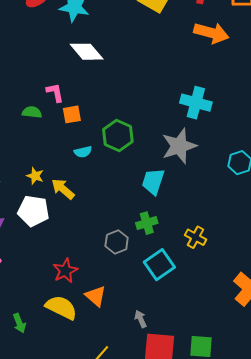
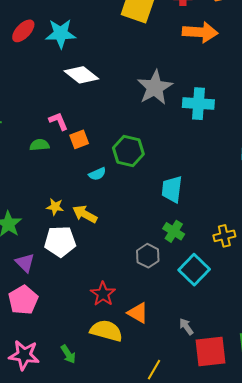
gray star: (179, 146) -> (155, 87), moved
green cross: (147, 223) -> (174, 231), turned -30
yellow cross: (196, 237) -> (224, 236), turned -30

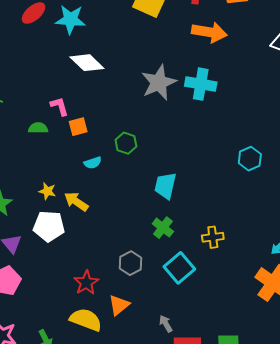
cyan cross: (198, 104) -> (201, 84), moved
green hexagon: (128, 151) -> (126, 143), size x0.7
gray hexagon: (148, 256) -> (130, 263), moved
orange triangle: (138, 313) -> (119, 305), turned 45

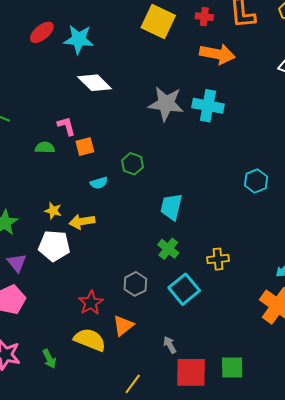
gray star: (159, 83) -> (166, 104), turned 30
yellow arrow: (76, 202) -> (82, 222), turned -45

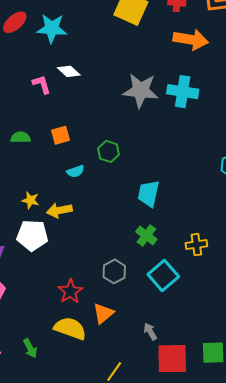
white diamond: (95, 83) -> (69, 71), size x0.7
pink L-shape: (66, 126) -> (42, 84), moved

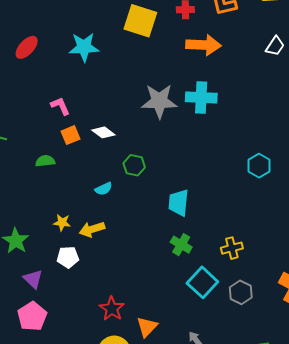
cyan star: (52, 28) -> (84, 47), moved
white diamond: (69, 71) -> (103, 132), moved
orange square: (61, 135) -> (71, 135), moved
white pentagon: (32, 235) -> (68, 257), size x0.7
gray hexagon: (114, 271) -> (241, 292), moved

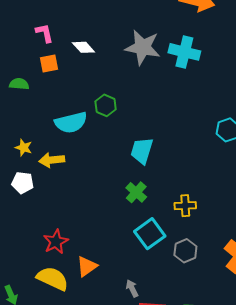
white diamond: (103, 132) -> (83, 47), moved
cyan semicircle: (104, 189) -> (71, 123), size x1.8

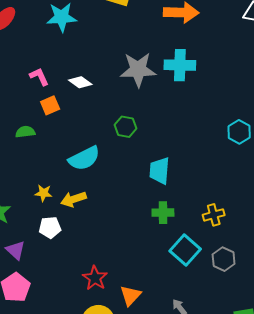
green hexagon: (106, 105) -> (125, 127), moved
green cross: (136, 192) -> (163, 213), turned -30

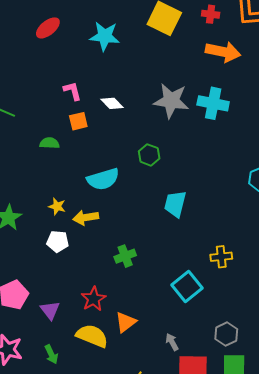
green cross: (163, 213) -> (125, 256), moved, turned -30
purple triangle: (16, 250) -> (50, 310), moved
gray hexagon: (224, 259) -> (226, 334), moved

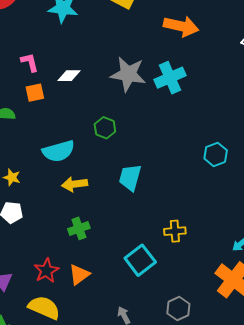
white diamond: (112, 103) -> (69, 76), turned -45
cyan cross: (213, 103) -> (170, 78), turned -36
yellow arrow: (86, 218) -> (75, 184), moved
orange triangle: (126, 322) -> (79, 275), moved

